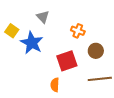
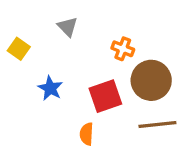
blue star: (32, 43) -> (50, 88), moved, size x0.7
brown circle: (96, 51) -> (151, 80), size x1.6

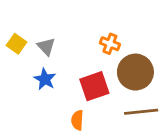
gray triangle: (68, 27) -> (46, 47), moved

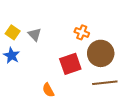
blue star: (45, 79) -> (12, 55), moved
orange semicircle: (77, 120) -> (48, 90), moved, turned -32

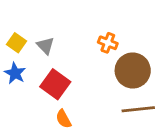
red square: (70, 64) -> (55, 84), moved, turned -35

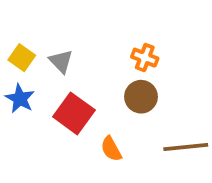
brown circle: (133, 70) -> (141, 97), moved, size x0.7
orange semicircle: (63, 119) -> (111, 149), moved

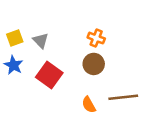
yellow square: (22, 58) -> (15, 38), turned 35
orange semicircle: (111, 149) -> (89, 105), moved

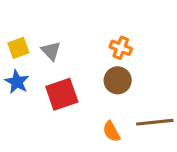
red square: (49, 75) -> (62, 94), turned 35

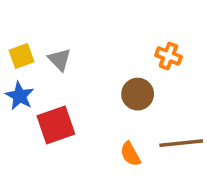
orange cross: (121, 48) -> (168, 56), moved
red square: (62, 94) -> (56, 125), moved

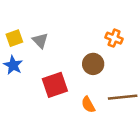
red square: (56, 125) -> (55, 85), moved

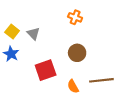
yellow square: (14, 38) -> (12, 32), turned -32
orange cross: (114, 38) -> (75, 17), moved

